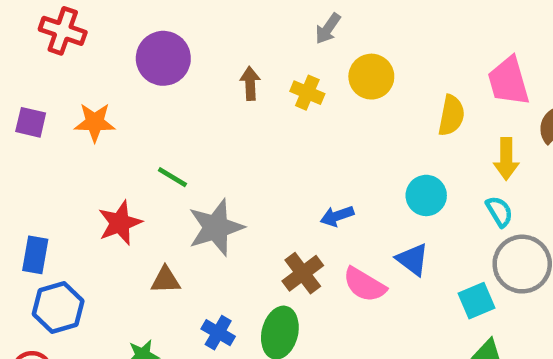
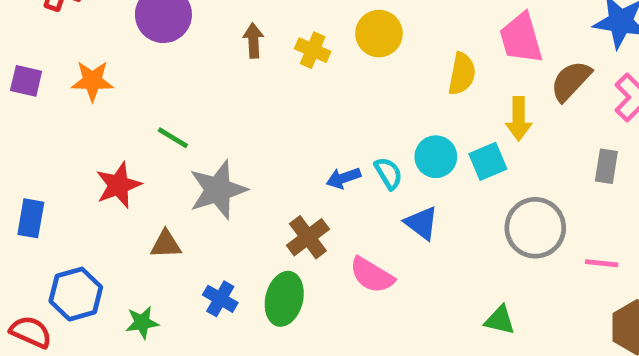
cyan semicircle: (499, 211) -> (388, 173), moved
pink semicircle: (364, 285) -> (372, 275), moved
cyan square: (476, 301) -> (488, 161), moved
blue hexagon: (58, 307) -> (76, 294), moved

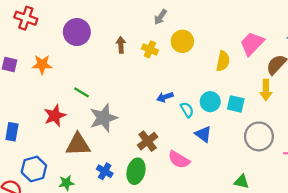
pink trapezoid: (521, 38) -> (252, 44), turned 60
yellow arrow: (519, 119) -> (266, 90), moved
cyan square: (488, 161) -> (236, 104), turned 36
blue arrow: (343, 178) -> (165, 97), moved
brown triangle: (166, 244) -> (78, 145), size x1.6

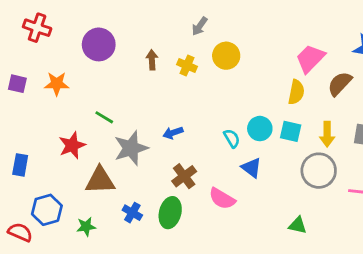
yellow semicircle: (223, 61) -> (296, 92), moved
yellow arrow: (266, 90) -> (327, 134), moved
blue arrow: (165, 97) -> (173, 133), moved

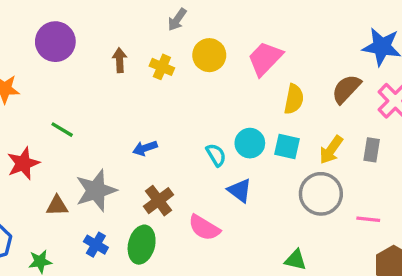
pink trapezoid: (310, 58) -> (265, 59), moved
yellow arrow: (327, 134) -> (331, 150), turned 35
gray star: (131, 148) -> (96, 190), moved
brown triangle: (100, 180) -> (57, 206), size x0.6

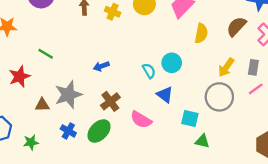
cyan square: (287, 146) -> (190, 118), moved
pink line: (368, 219) -> (256, 89), moved, turned -42
green ellipse: (142, 245) -> (99, 131), turned 30

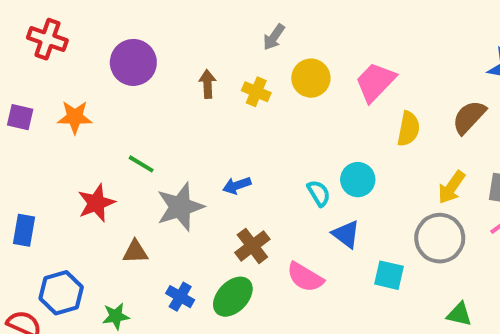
gray star: (68, 95) -> (180, 207), moved
green triangle: (202, 141) -> (459, 314), moved

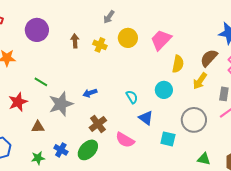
cyan circle: (358, 180) -> (164, 90), moved
yellow arrow: (451, 187) -> (200, 81), moved
green star: (116, 316) -> (38, 158), moved

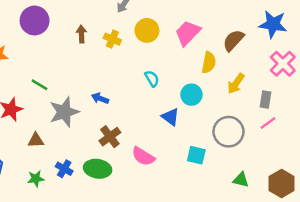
brown semicircle: (209, 58) -> (233, 40), moved
blue arrow: (90, 93) -> (100, 98), turned 40
cyan semicircle: (132, 97) -> (152, 79), moved
blue triangle: (146, 118) -> (170, 117), moved
green ellipse: (88, 150) -> (98, 169), turned 55

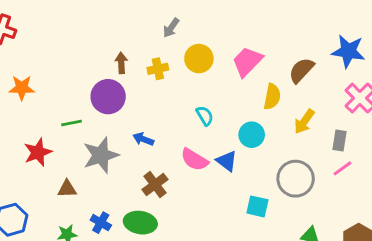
purple circle: (35, 21) -> (108, 97), moved
yellow cross: (112, 39) -> (158, 69), turned -35
green line: (39, 85) -> (71, 123), turned -42
pink semicircle: (143, 156) -> (195, 160), moved

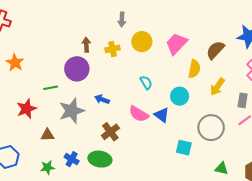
gray arrow: (171, 28) -> (122, 20), turned -32
orange star: (22, 88) -> (15, 63), turned 30

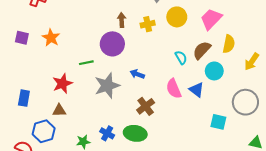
brown semicircle: (215, 50) -> (202, 50), moved
pink semicircle: (139, 114) -> (174, 89), turned 36
brown triangle: (47, 135) -> (59, 110), moved

